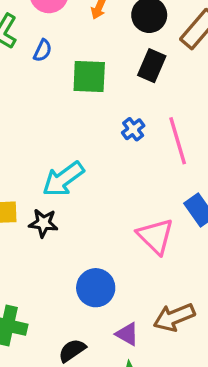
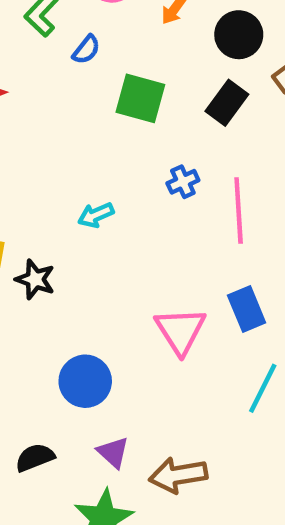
cyan arrow: (63, 179) -> (96, 215), moved, size x0.6
brown arrow: (174, 317) -> (178, 475), moved

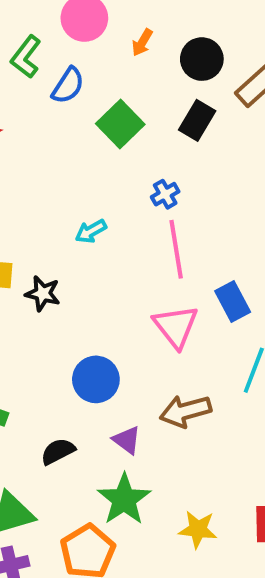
blue semicircle: (86, 50) -> (68, 86), size x1.4
green square: (140, 98) -> (120, 124), turned 36
pink line: (239, 211) -> (176, 249), moved
brown arrow: (178, 475) -> (185, 411), moved

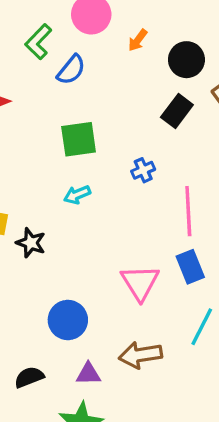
green square: (120, 124) -> (79, 139), moved, turned 30
pink line: (176, 249) -> (188, 211), moved
purple triangle: (127, 440) -> (88, 374), turned -44

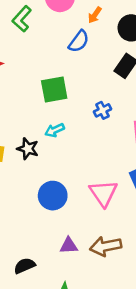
blue semicircle: (71, 70) -> (79, 41), moved
black star: (31, 243) -> (28, 149), moved
blue circle: (68, 320) -> (53, 196), moved
purple triangle: (88, 374) -> (69, 246), moved

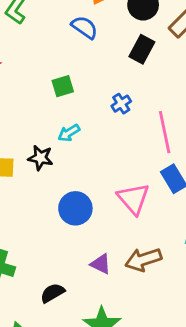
blue semicircle: (79, 41) -> (85, 27), turned -85
green square: (54, 90) -> (63, 86), size x0.7
purple triangle: (69, 246) -> (101, 264), turned 36

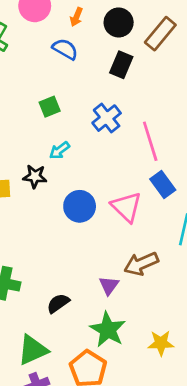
blue cross: (121, 104) -> (107, 118), size x1.5
blue circle: (75, 208) -> (80, 206), moved
purple triangle: (101, 264) -> (109, 285), moved, turned 45

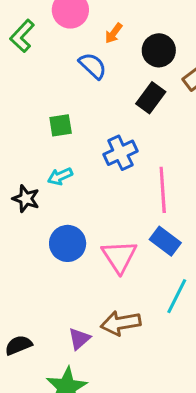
blue rectangle: (163, 185) -> (165, 241), turned -30

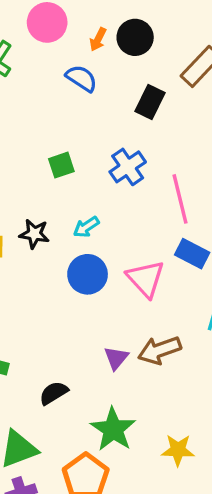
black circle: (159, 50) -> (135, 37), moved
green square: (61, 125) -> (61, 165), moved
cyan arrow: (60, 176) -> (86, 227), moved
purple triangle: (79, 339) -> (116, 358), moved

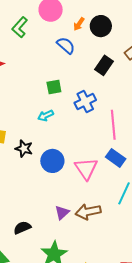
green square: (61, 165) -> (54, 87), moved
cyan arrow: (86, 227) -> (46, 116), moved
black star: (34, 234) -> (24, 149), moved

